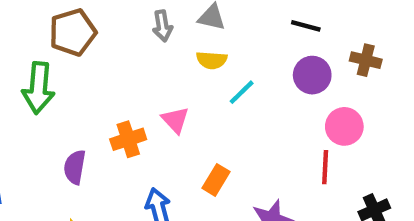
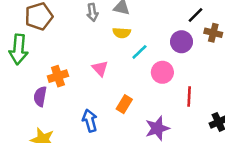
black line: (306, 26) -> (195, 15), moved, turned -60
pink circle: (344, 126) -> (162, 72), moved
orange cross: (128, 139) -> (58, 76), moved

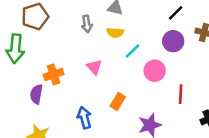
gray arrow: (92, 12) -> (87, 24), moved
black line: (195, 15) -> (176, 13), moved

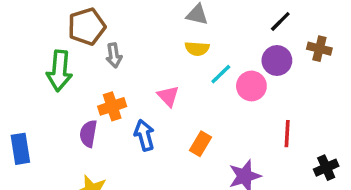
gray arrow: (87, 24) -> (114, 55), moved
pink circle: (155, 71) -> (251, 86), moved
blue arrow: (84, 118) -> (144, 135), moved

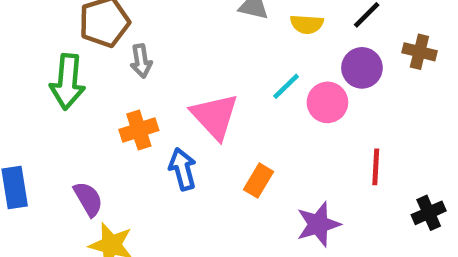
yellow semicircle: (197, 49) -> (307, 24), moved
pink triangle: (168, 96) -> (215, 116), size x1.6
purple semicircle: (88, 134) -> (88, 199), moved, turned 140

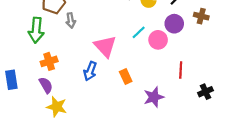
orange cross: (139, 130) -> (49, 61), moved
blue arrow: (183, 169) -> (90, 71), turned -144
orange rectangle: (258, 181) -> (126, 77), turned -56

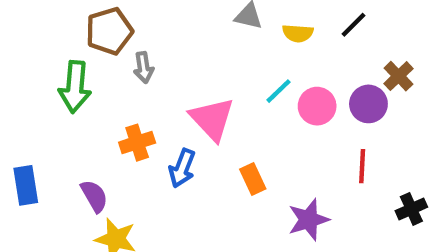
brown cross: (201, 16) -> (398, 76), moved, turned 32
purple circle: (174, 24) -> (368, 104), moved
orange cross: (49, 61) -> (137, 143), moved

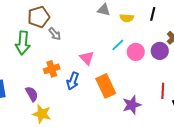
black line: (353, 25) -> (153, 14), turned -32
gray arrow: (144, 68) -> (55, 34), turned -32
pink triangle: (212, 119) -> (87, 58), size x0.7
red line: (362, 166) -> (163, 91), moved
orange rectangle: (253, 179) -> (106, 86), size x1.6

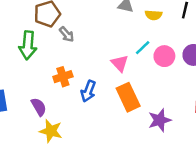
pink triangle: (87, 58) -> (120, 63), moved

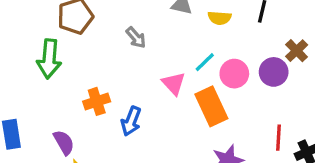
gray arrow: (67, 34) -> (136, 38), moved
orange rectangle: (128, 97) -> (211, 106), moved

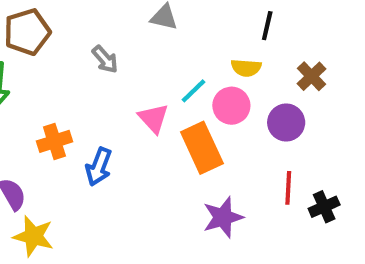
yellow semicircle: (220, 18) -> (246, 68), moved
purple circle: (274, 72) -> (286, 123), moved

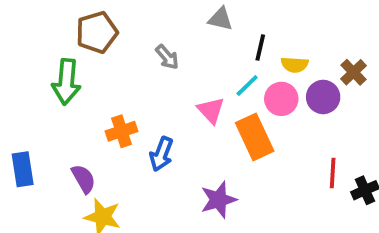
black line: (267, 26) -> (260, 48), moved
purple circle: (286, 123) -> (323, 97), moved
purple star: (223, 217) -> (219, 200), moved

